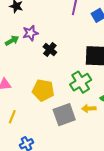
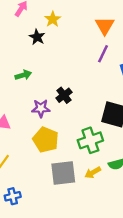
purple star: (30, 33) -> (41, 108), moved
yellow arrow: (89, 109) -> (93, 173), turned -40

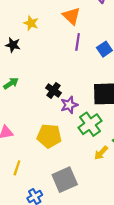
yellow star: (53, 19) -> (31, 23), moved
purple star: (41, 108) -> (69, 105), moved
gray square: (63, 173) -> (65, 180), moved

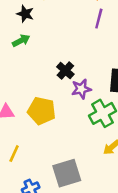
green arrow: (11, 83) -> (21, 41), moved
yellow pentagon: (49, 136) -> (42, 111), moved

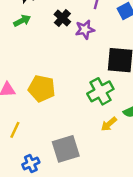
black cross: (65, 71) -> (62, 18), moved
purple star: (81, 89) -> (85, 30), moved

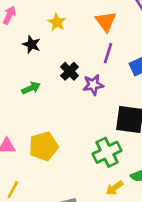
green arrow: (22, 21) -> (31, 88), moved
yellow pentagon: (42, 89) -> (44, 146), turned -30

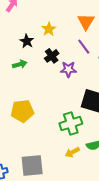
yellow star: (57, 22) -> (49, 29), moved
black star: (31, 44) -> (27, 41), moved
purple line: (108, 53) -> (84, 47), turned -63

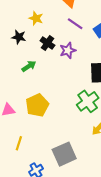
green arrow: (20, 64) -> (29, 66), moved

